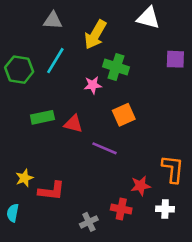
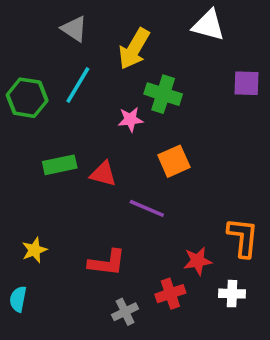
gray triangle: (53, 20) -> (74, 29), turned 30
red L-shape: (51, 191) -> (107, 263), moved
red cross: (121, 209) -> (170, 294), turned -30

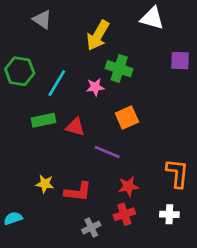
gray triangle: (74, 29) -> (42, 20), moved
cyan line: (78, 85) -> (57, 83), moved
yellow star: (34, 250) -> (45, 184), moved, turned 30
red star: (198, 261) -> (128, 186), moved
cyan semicircle: (18, 299) -> (13, 218), turned 60

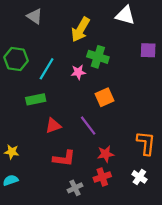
red triangle: (75, 127) -> (53, 126), moved, turned -35
purple line: (107, 152) -> (88, 126), turned 30
yellow star: (45, 184) -> (12, 152), moved
white cross: (169, 214) -> (139, 177), turned 32

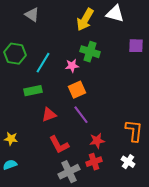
yellow arrow: (80, 29) -> (85, 20), moved
orange square: (104, 97) -> (77, 90), moved
red L-shape: (64, 158) -> (59, 145), turned 55
gray cross: (75, 188) -> (69, 172), size x1.5

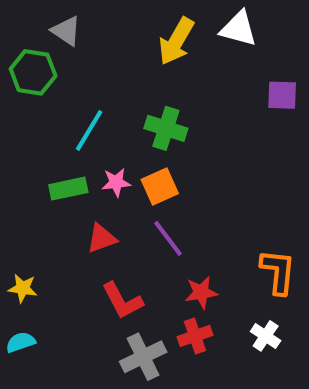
green cross: (90, 52) -> (166, 128), moved
green hexagon: (15, 54) -> (33, 72), moved
pink star: (72, 66) -> (116, 182), moved

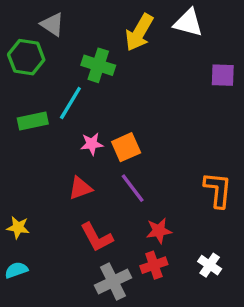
green cross: (166, 128) -> (98, 65), moved
green rectangle: (68, 189) -> (33, 121), moved
orange L-shape: (278, 272) -> (218, 190), moved

